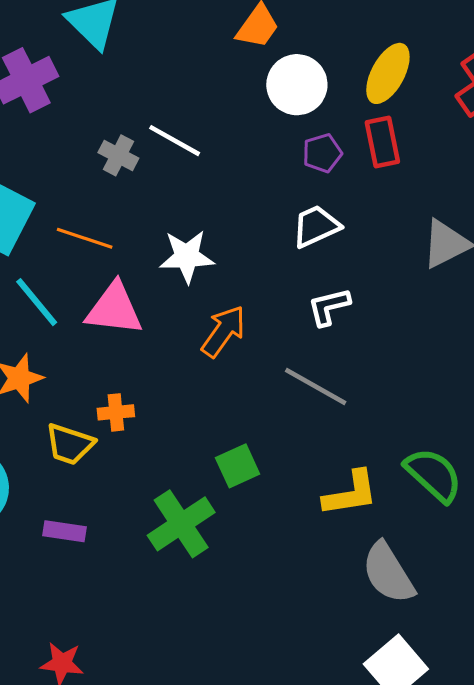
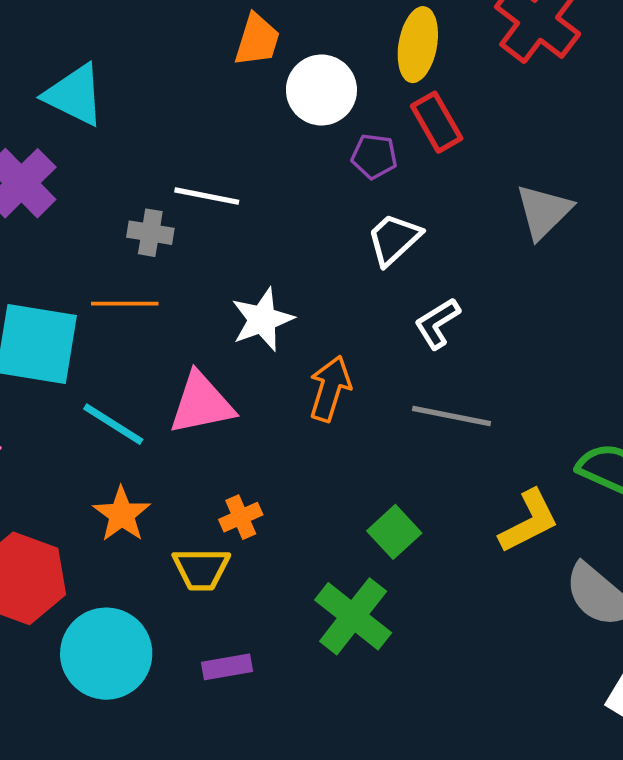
purple pentagon: (322, 153) -> (374, 156), turned -30
orange line: (85, 238) -> (125, 304), moved

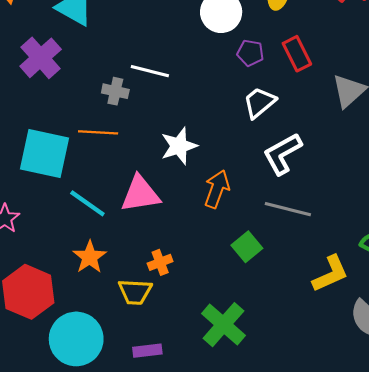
red rectangle: (437, 122) -> (297, 54), moved
white L-shape: (437, 323) -> (282, 154), size x1.4
green square: (394, 532) -> (247, 247), moved

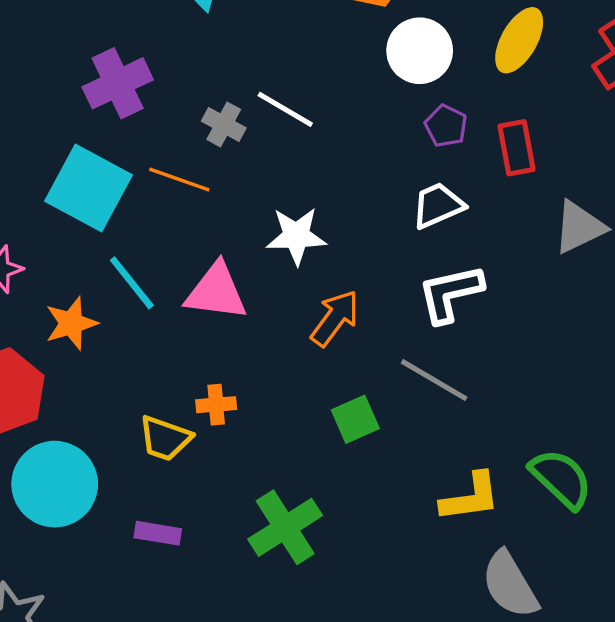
purple cross: (41, 58) -> (118, 83), moved
orange star: (90, 257) -> (71, 323), moved

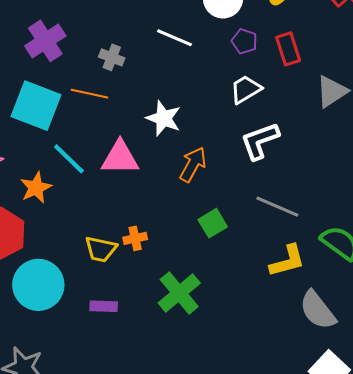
white line: (285, 109) -> (175, 38), moved
white star: (296, 236) -> (164, 118), turned 30
gray line: (434, 380) -> (277, 207), moved
orange cross: (216, 405) -> (135, 238), moved

